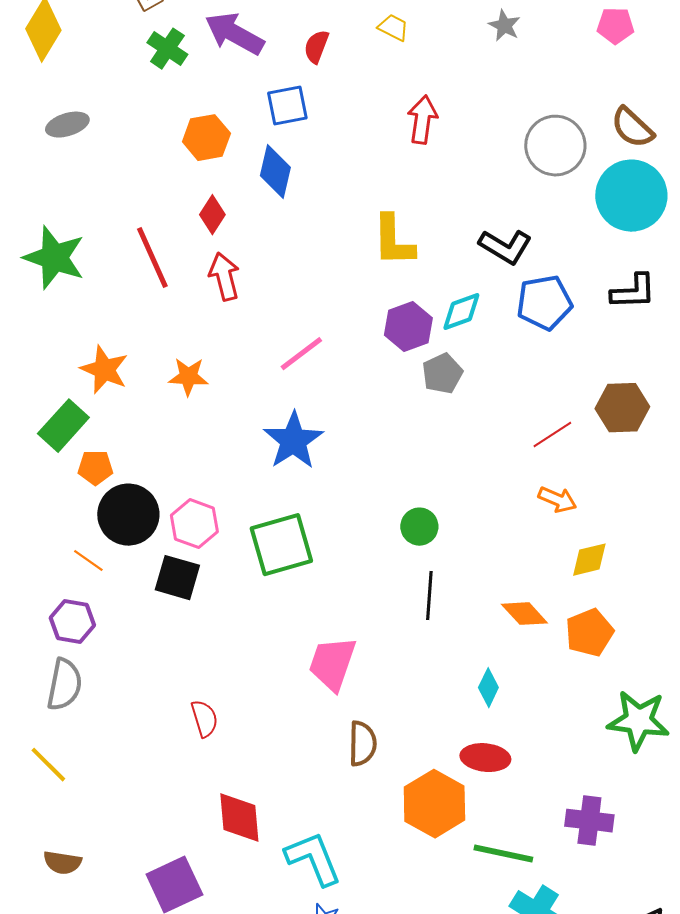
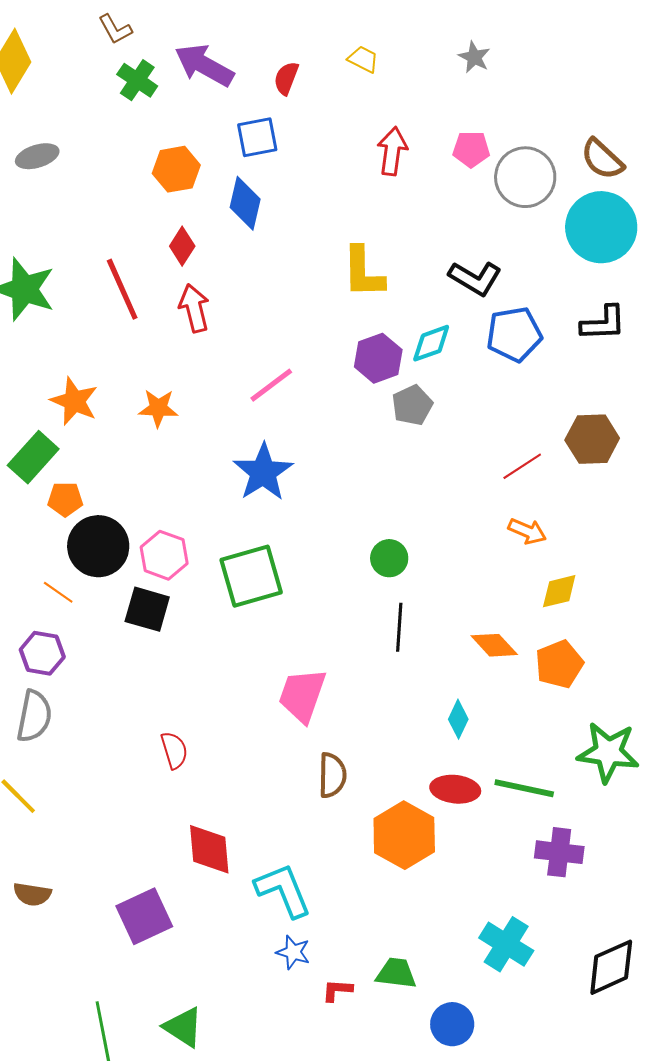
pink pentagon: (615, 26) -> (471, 149), moved
green line: (503, 854) -> (524, 788), moved

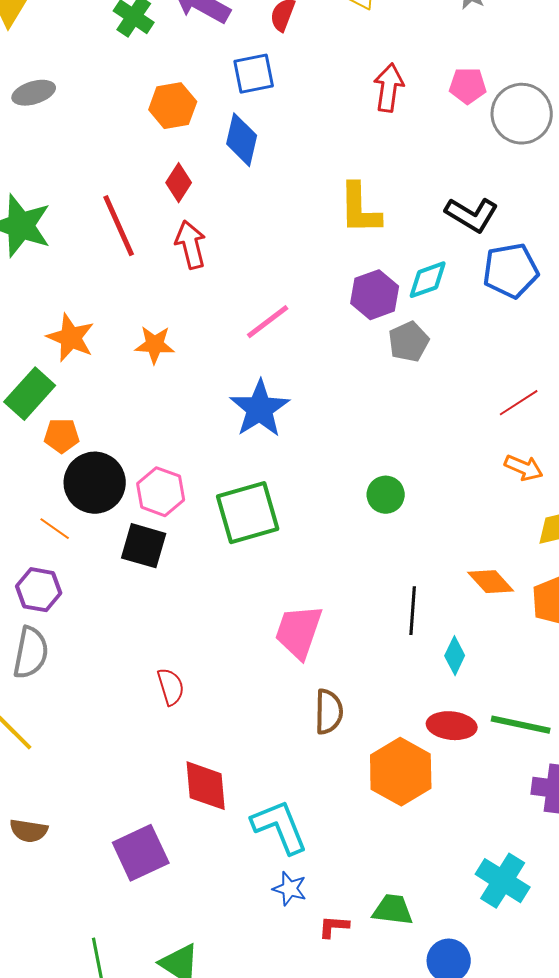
black line: (399, 627) -> (413, 611), moved

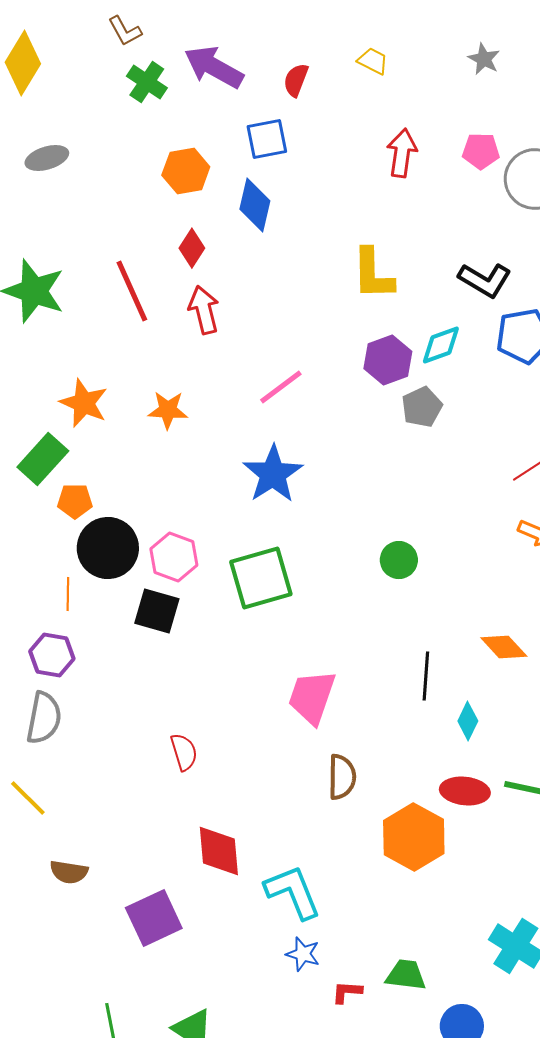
orange line: (55, 529) -> (68, 594), turned 56
brown semicircle: (29, 831) -> (69, 872), moved

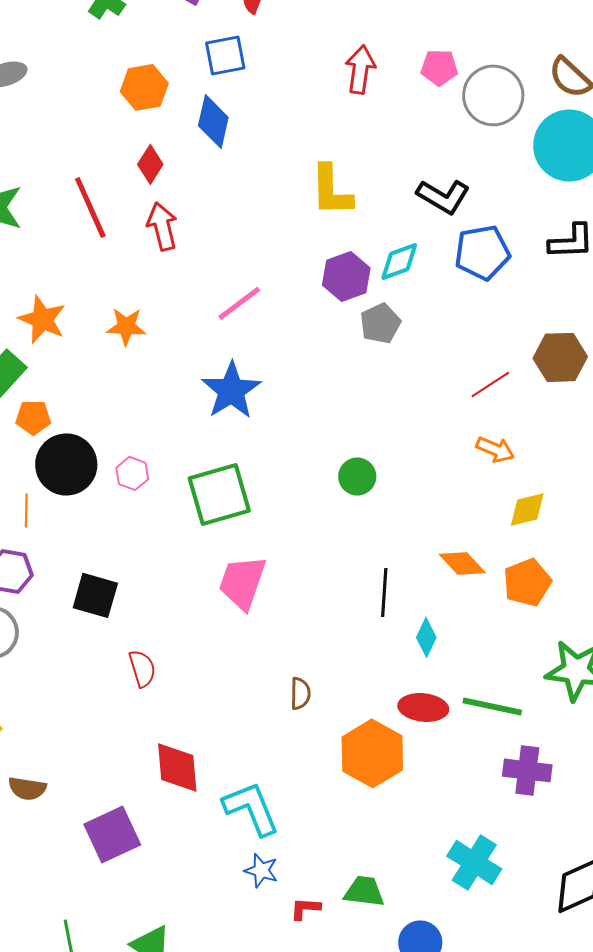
pink hexagon: (174, 557) -> (132, 473), size x0.7
black square: (157, 611) -> (95, 595), moved
pink trapezoid: (312, 697) -> (242, 582), moved
brown semicircle: (342, 777) -> (300, 693), size x0.7

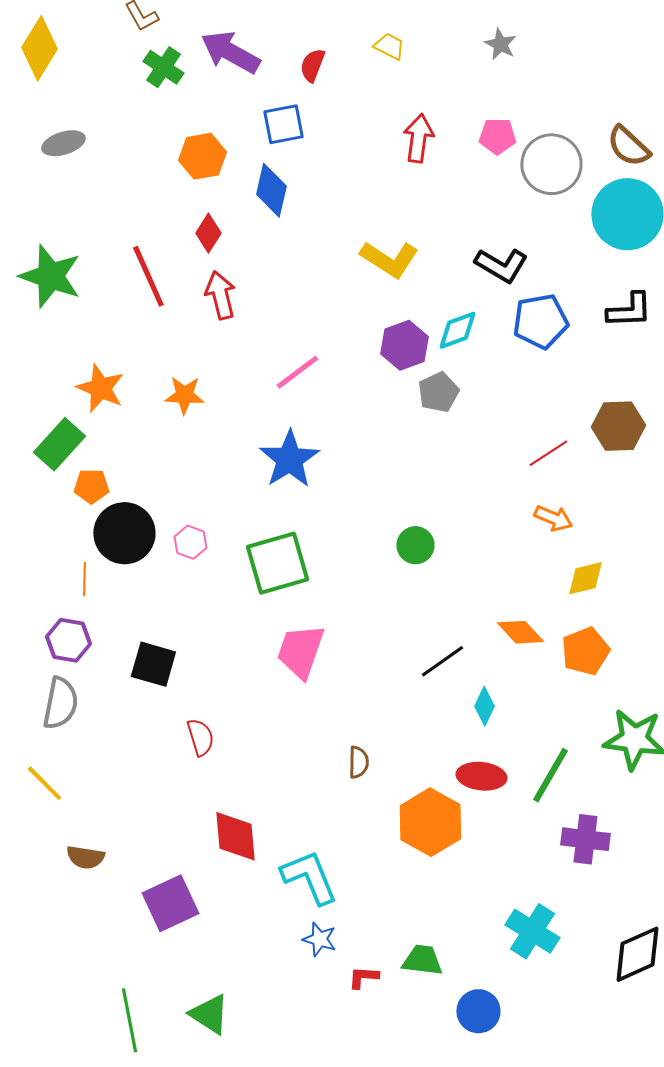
yellow L-shape: (331, 190) -> (389, 259), turned -56
black line: (384, 592) -> (442, 661), turned 51
green line: (492, 706) -> (550, 775), turned -72

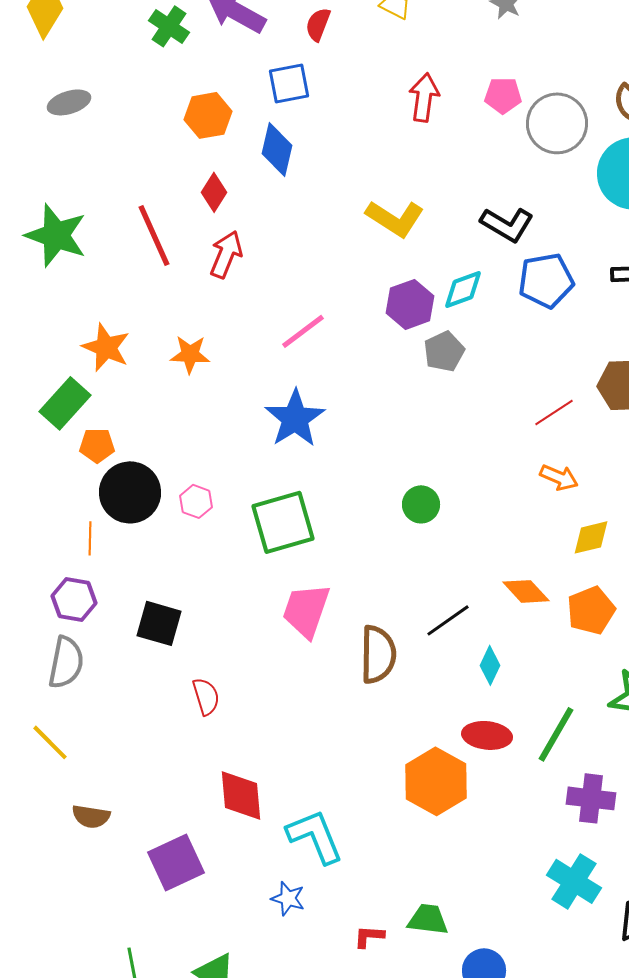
red arrow: (220, 295) -> (226, 254), turned 36
brown semicircle: (358, 762) -> (378, 654), moved, size x1.8
cyan cross: (532, 931) -> (574, 881), moved
blue star: (319, 939) -> (288, 898), moved

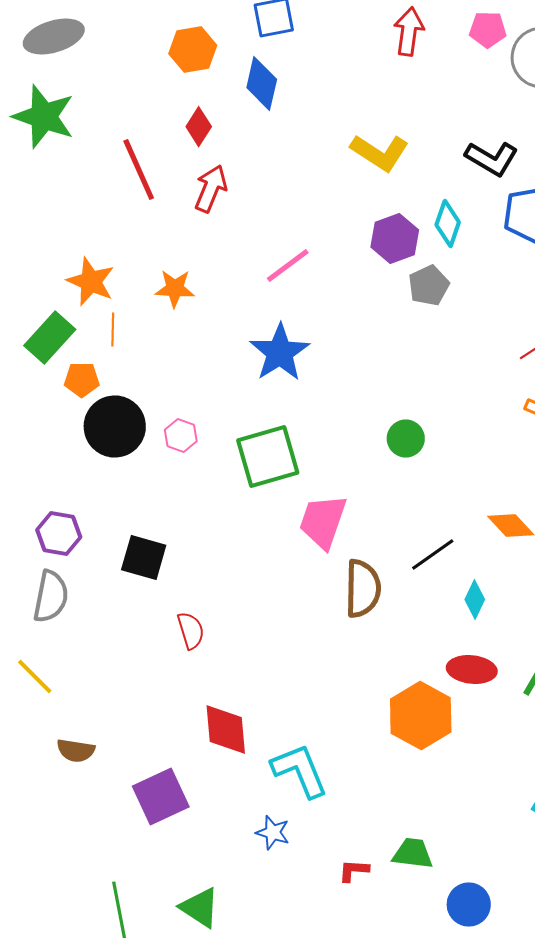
gray ellipse: (69, 102) -> (54, 36), size x1.4
green star: (56, 235) -> (44, 116), moved
cyan diamond: (463, 289) -> (448, 224), turned -51
orange line: (90, 538) -> (113, 330), moved
pink trapezoid: (306, 610) -> (323, 522), moved

